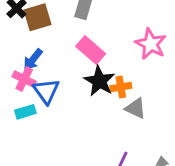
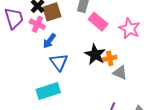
pink rectangle: (91, 50) -> (98, 22), moved
pink cross: (24, 79) -> (37, 24), moved
cyan rectangle: (25, 112) -> (48, 91), moved, size x1.6

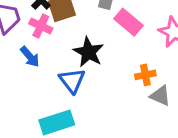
blue arrow: (49, 41) -> (30, 57), moved, turned -77
black star: (95, 55) -> (89, 52), moved

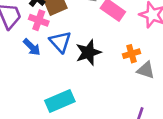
black star: (89, 52) -> (88, 52), moved, turned 30
blue triangle: (72, 81) -> (60, 42), moved

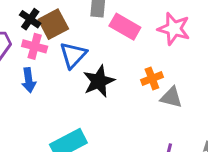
blue triangle: (60, 42) -> (73, 55), moved, turned 30
blue arrow: (32, 47) -> (29, 80), turned 42

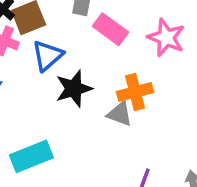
orange cross: (152, 79) -> (135, 92), size x1.4
gray triangle: (171, 97) -> (120, 114), moved

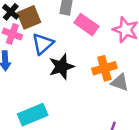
gray triangle: (120, 114) -> (120, 82), moved

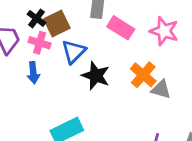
black star: (61, 67) -> (96, 76), turned -30
orange cross: (104, 68) -> (143, 75), turned -30

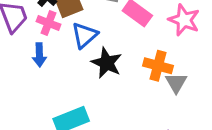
orange cross: (143, 75) -> (158, 66), turned -30
gray triangle: (161, 89) -> (176, 83), turned 40

